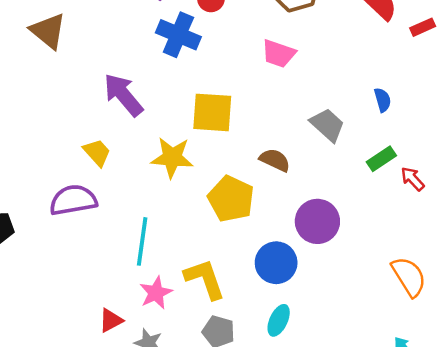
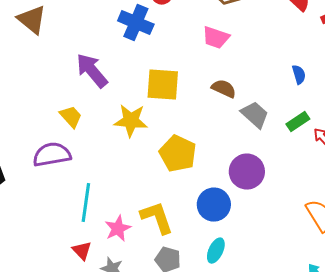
gray trapezoid: (327, 125) -> (255, 115), moved
brown semicircle: (275, 160) -> (224, 89), moved
cyan line: (142, 241) -> (86, 203), moved
red triangle: (111, 320) -> (82, 251), turned -45

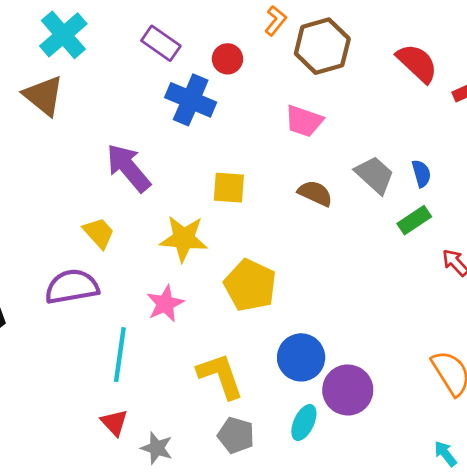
yellow square: (163, 85) -> (229, 188), size x0.7
gray trapezoid: (255, 115) -> (375, 175), moved
green rectangle: (298, 122) -> (414, 220), moved
purple circle: (247, 172) -> (348, 390), moved
pink star: (118, 229) -> (165, 304), moved

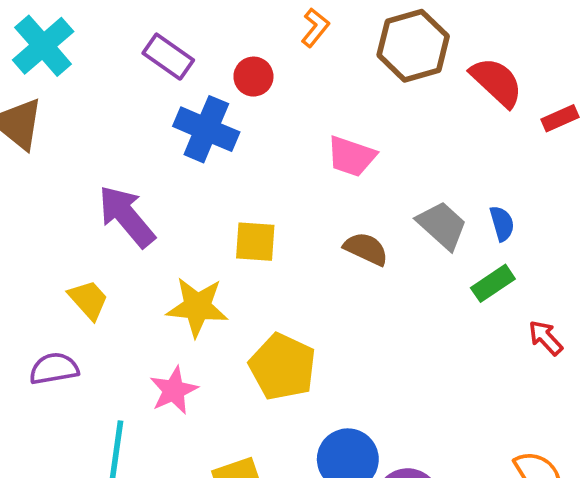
brown hexagon: (322, 46) -> (413, 46), moved
purple semicircle: (72, 287) -> (54, 369), size x0.7

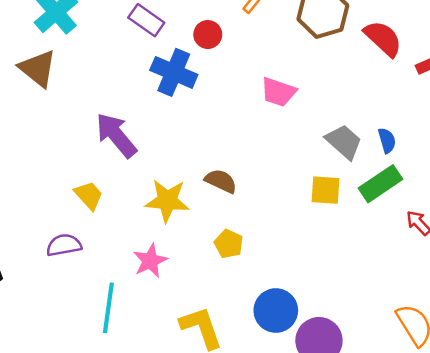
yellow square: (255, 242) -> (326, 190), moved
brown semicircle: (366, 249) -> (221, 181), moved
green rectangle: (493, 283) -> (380, 184), size x1.4
yellow pentagon: (283, 367) -> (229, 244), size x0.6

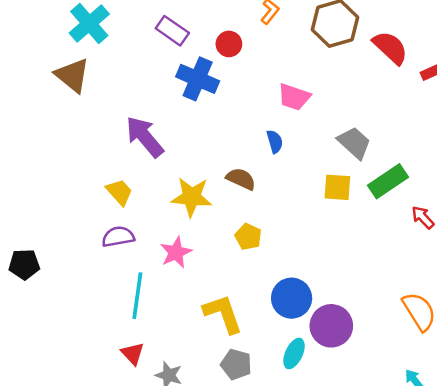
blue semicircle: (387, 140) -> (275, 142), moved
purple semicircle: (64, 245) -> (118, 237), moved

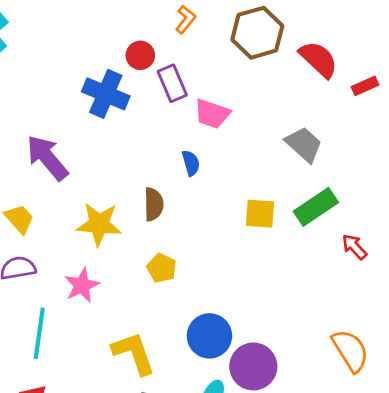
purple rectangle: (172, 31) -> (172, 83), moved, turned 32
gray trapezoid: (354, 143) -> (304, 144), moved
brown semicircle: (241, 179) -> (154, 204), turned 64

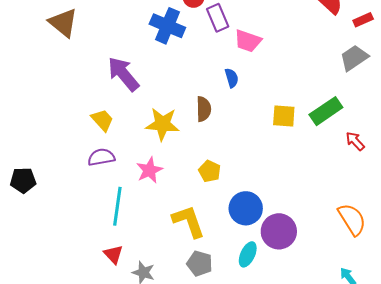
gray trapezoid: (304, 144) -> (354, 58), moved, turned -76
yellow pentagon: (162, 268) -> (210, 171), moved

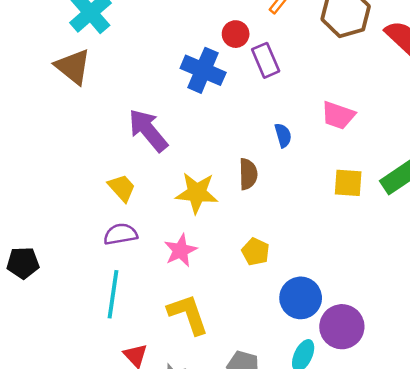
pink trapezoid: (248, 41) -> (338, 115), moved
cyan line: (117, 206) -> (113, 294), moved
yellow L-shape: (189, 221) -> (188, 314), moved

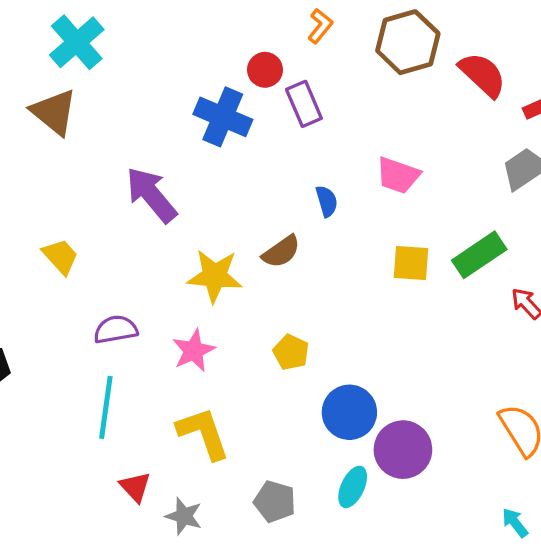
brown semicircle: (248, 174) -> (281, 252), turned 56
yellow trapezoid: (122, 188) -> (60, 256), moved

